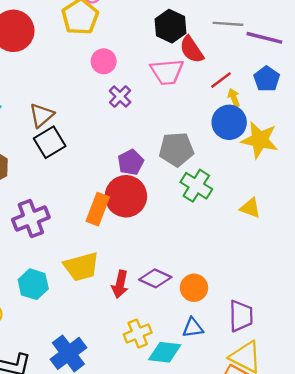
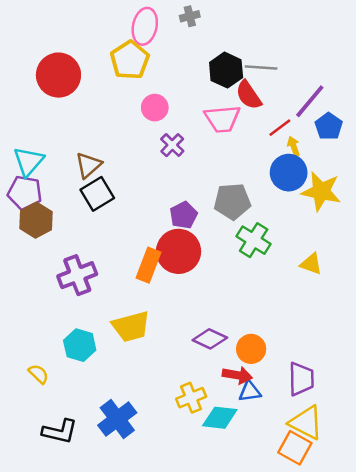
gray line: (228, 24) -> (261, 68), moved
purple line: (264, 38) -> (310, 101), moved, turned -64
red arrow: (120, 284) -> (237, 375), moved, turned -92

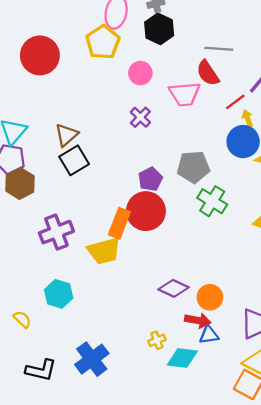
black hexagon: (226, 70) -> (159, 29), moved
pink circle: (155, 108) -> (140, 73), moved
yellow trapezoid: (131, 326) -> (104, 251), moved
yellow cross: (191, 398) -> (157, 340), size x0.7

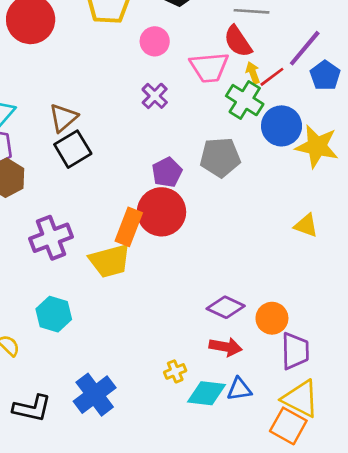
yellow arrow: (247, 118) -> (253, 73), moved
green cross: (212, 201) -> (245, 100), moved
purple diamond: (174, 288) -> (226, 307), moved
orange circle: (210, 297) -> (272, 318), moved
blue triangle: (209, 335) -> (239, 389), moved

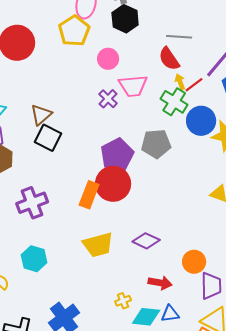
pink trapezoid: (209, 67) -> (133, 86), moved
black square: (73, 149) -> (48, 138), turned -32
purple pentagon: (167, 172) -> (117, 155), size x1.5
yellow trapezoid: (110, 261) -> (98, 245), moved
purple diamond: (226, 307) -> (146, 241), moved

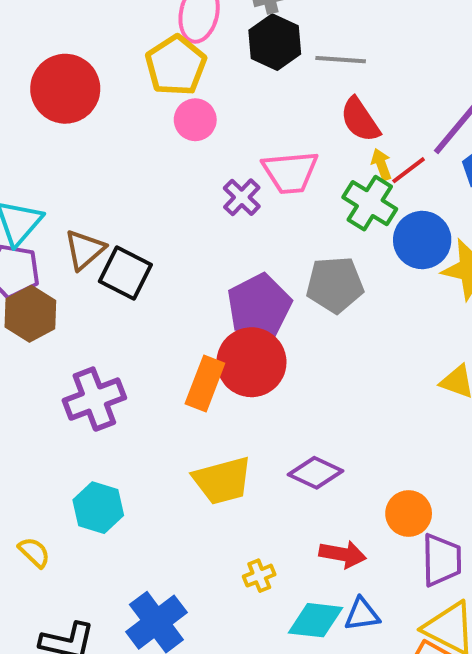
gray line: (179, 37) -> (341, 60), moved
pink circle: (108, 59) -> (195, 120), moved
brown triangle: (41, 115) -> (85, 250), moved
yellow cross: (123, 301) -> (259, 576), moved

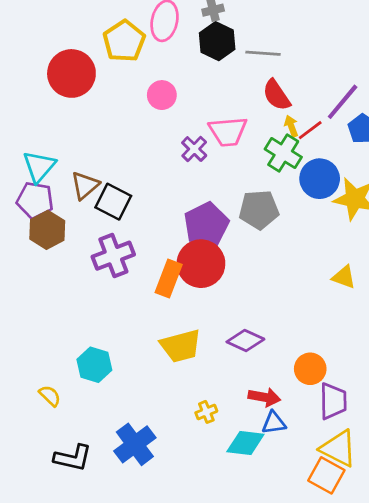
yellow pentagon: (176, 65) -> (124, 41), moved
purple cross: (94, 399) -> (113, 256), moved
blue triangle: (362, 614) -> (274, 423), moved

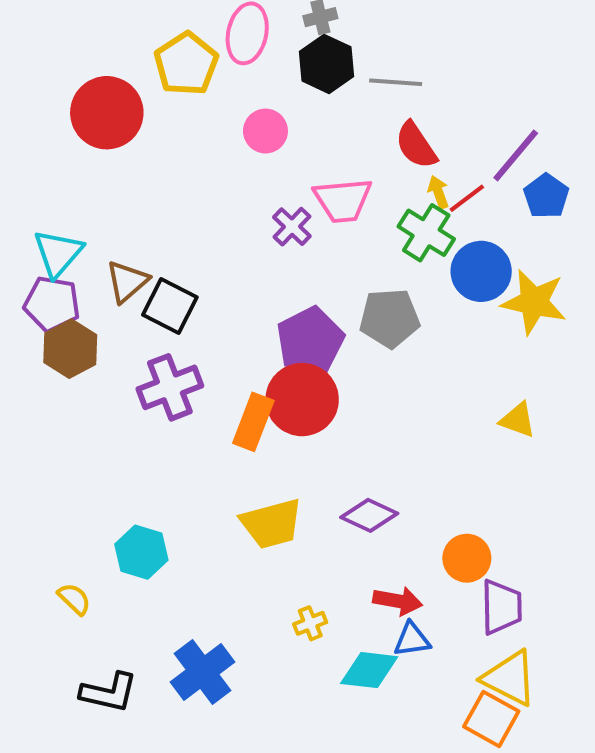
pink circle: (162, 95) -> (265, 131), moved

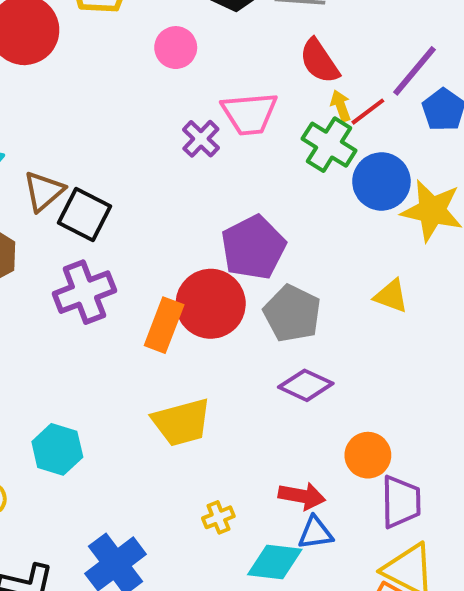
gray pentagon: (390, 318) -> (292, 313), moved, turned 30
purple pentagon: (310, 341) -> (253, 247), moved
yellow triangle: (518, 420) -> (391, 296), moved
purple diamond: (369, 515) -> (306, 385), moved

